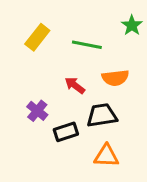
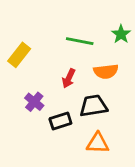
green star: (132, 25) -> (121, 34), moved
yellow rectangle: (37, 37) -> (19, 55), moved
red arrow: (75, 85) -> (69, 78), turned -102

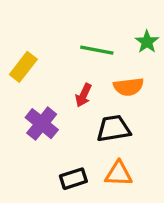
purple cross: (34, 102) -> (42, 124), size x1.4
black rectangle: (60, 121) -> (73, 179), moved

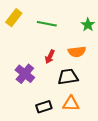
green line: (97, 50) -> (47, 24), moved
yellow rectangle: (23, 67) -> (14, 18), moved

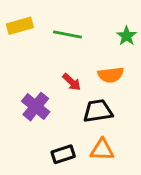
yellow rectangle: (14, 18) -> (20, 26), turned 36
red arrow: (50, 57) -> (72, 82), turned -72

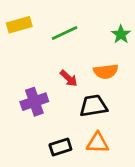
green line: (67, 34) -> (65, 33), turned -36
purple cross: (36, 107) -> (34, 102), turned 32

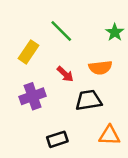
yellow rectangle: (19, 25) -> (29, 52), moved, turned -40
green line: (65, 33) -> (61, 31), turned 70
orange triangle: (98, 143) -> (110, 135), moved

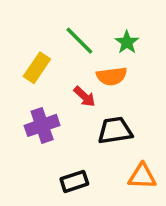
green star: (115, 32) -> (127, 42), moved
orange semicircle: (100, 68) -> (112, 76), moved

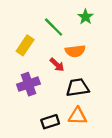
green star: (127, 42) -> (85, 17), moved
orange triangle: (142, 176) -> (78, 116), moved

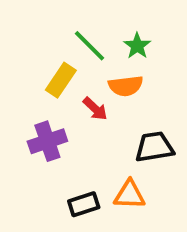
green star: (85, 17) -> (137, 46), moved
yellow rectangle: (25, 45) -> (61, 80), moved
black trapezoid: (78, 87) -> (154, 147), moved

